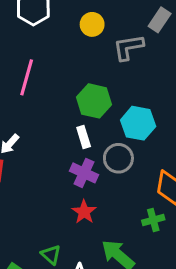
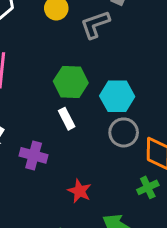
gray circle: (118, 158) -> (124, 132), moved
purple cross: (84, 173) -> (34, 155), moved

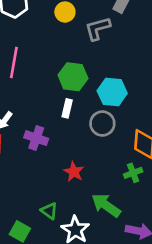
white rectangle: (67, 119) -> (67, 108), turned 36
gray circle: (124, 132) -> (102, 124), moved

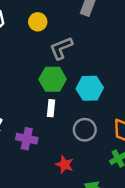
gray L-shape: (98, 28) -> (61, 48), moved
gray circle: (102, 124) -> (85, 130), moved

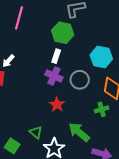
cyan hexagon: (90, 88) -> (101, 57), moved
purple cross: (27, 139) -> (54, 76), moved

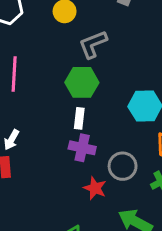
gray circle: (80, 80) -> (123, 166), moved

